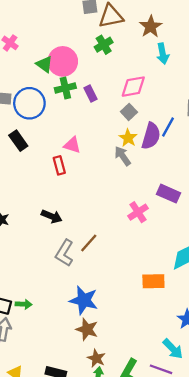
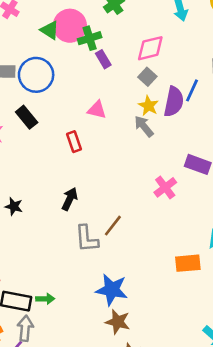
green cross: (65, 88) -> (90, 38), moved
pink triangle: (72, 145) -> (97, 110), moved
black arrow: (52, 216) -> (70, 199), turned -84
gray L-shape: (64, 253) -> (87, 239), turned -32

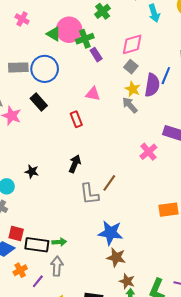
gray arrow: (25, 328) -> (57, 266), moved

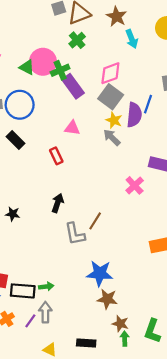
purple rectangle: (96, 55) -> (73, 86), size x1.6
gray square: (131, 67) -> (111, 97), size x1.6
purple line: (38, 281) -> (30, 321), moved

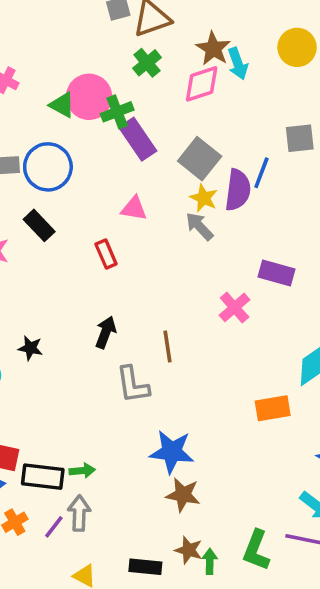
brown star: (117, 16) -> (213, 49), moved
pink diamond: (110, 73) -> (202, 84), moved
brown line: (95, 221) -> (168, 347), moved, turned -42
brown star: (120, 324) -> (189, 550), moved

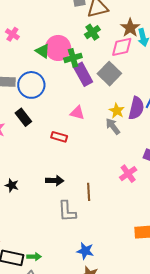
gray square: (200, 159) -> (109, 74), moved
red rectangle: (106, 254) -> (59, 137), turned -56
black arrow: (106, 332) -> (55, 181), turned 66
blue star: (172, 452) -> (85, 251), size x0.7

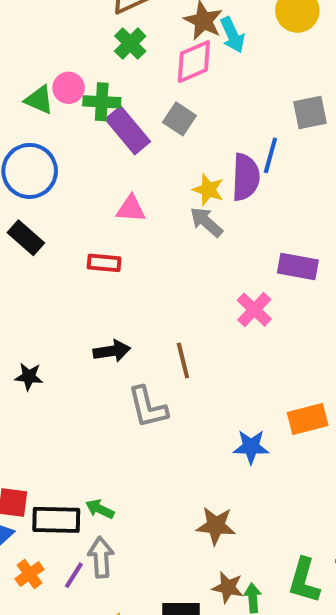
pink circle: (58, 48) -> (69, 88), size x0.6
green cross: (73, 58) -> (102, 102), turned 30
gray square: (109, 74) -> (179, 119), size x0.7
blue star: (85, 251) -> (251, 447), moved
green arrow: (34, 257) -> (100, 509), turned -144

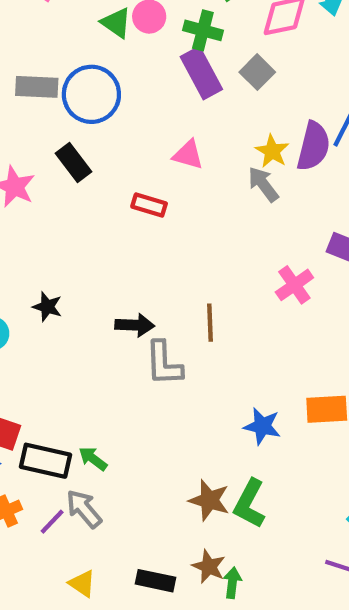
green cross: (102, 102) -> (203, 30), moved
black arrow: (112, 351) -> (135, 325), moved
gray arrow: (101, 557) -> (84, 509), turned -48
green L-shape: (304, 580) -> (250, 504), moved

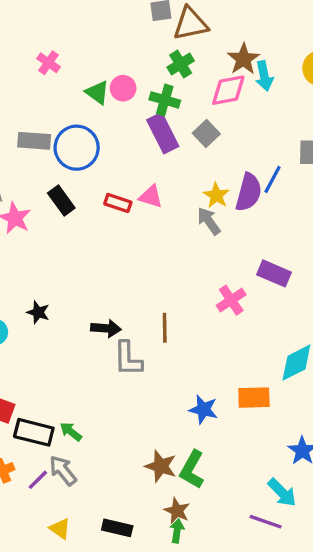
red rectangle: (149, 205) -> (118, 203), moved
brown star: (209, 567) -> (177, 511), moved

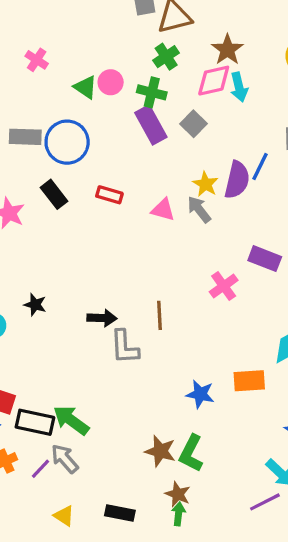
cyan arrow: (264, 76) -> (239, 87), moved
pink triangle: (151, 197) -> (163, 210), moved
green arrow: (71, 432) -> (71, 420), size x1.6
purple line: (266, 522) -> (265, 502), turned -44

